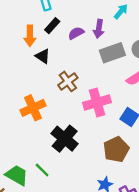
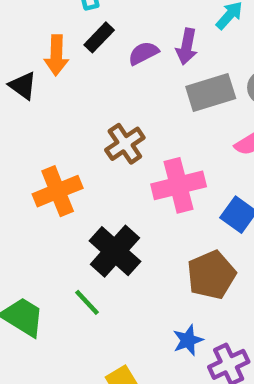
black triangle: (43, 56) -> (23, 86), moved
green line: (42, 170) -> (87, 302), moved

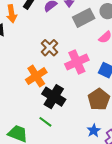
orange cross: (58, 191) -> (36, 76), moved

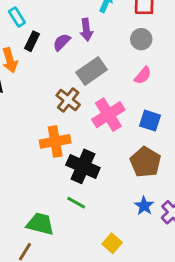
gray rectangle: (84, 18) -> (92, 71), moved
orange cross: (36, 76) -> (55, 141), turned 30

